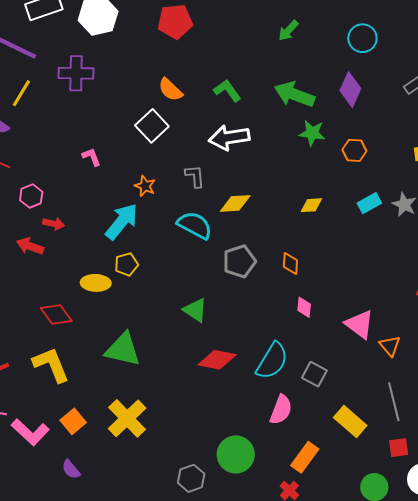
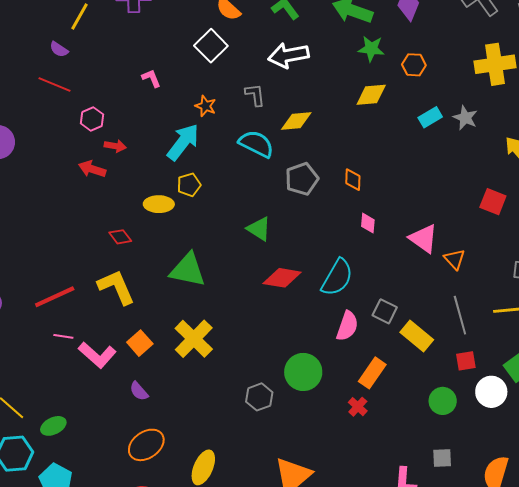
yellow diamond: (311, 205) -> (371, 95), moved, size x1.4
red diamond: (56, 315) -> (120, 237), size x0.7
gray square: (314, 374) -> (385, 311), moved

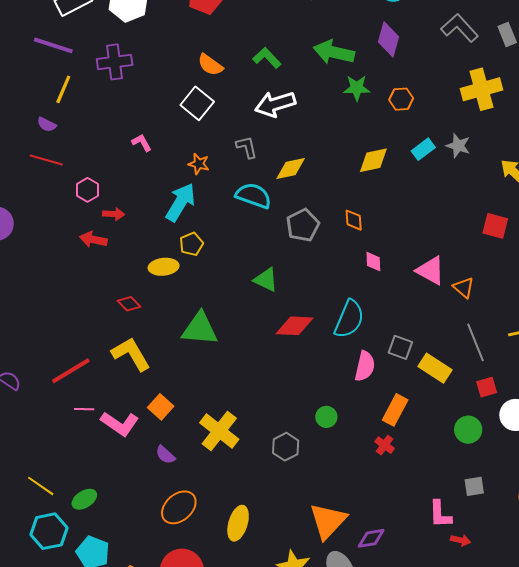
yellow diamond: (371, 95) -> (373, 160), moved
yellow cross: (194, 339) -> (219, 431), moved
green circle: (303, 372) -> (326, 417), size x0.6

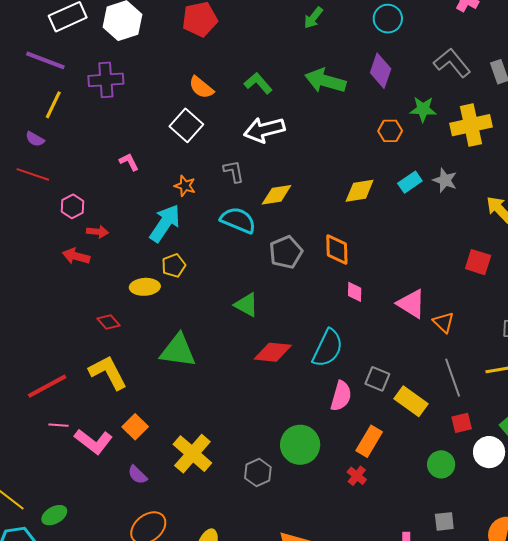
green star: (357, 88) -> (423, 109), moved
orange diamond: (354, 220) -> (337, 250), size x1.4
green circle: (326, 417) -> (300, 445), size x1.8

